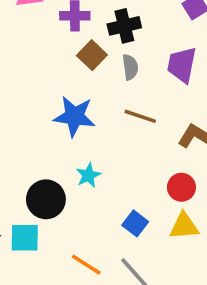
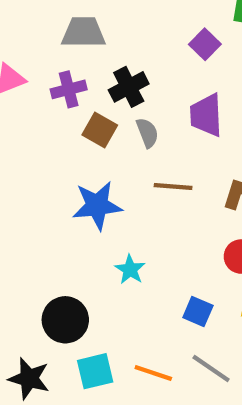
black circle: (46, 199) -> (65, 320), moved
cyan square: (25, 238) -> (95, 371), moved

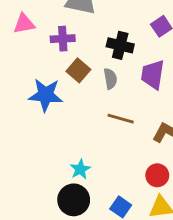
black cross: (129, 87) -> (120, 45), moved, turned 30
blue star: (97, 205) -> (46, 95), moved
black circle: (65, 320) -> (74, 200), moved

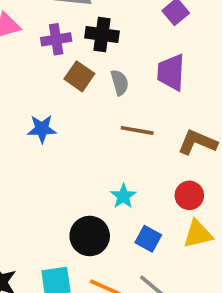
black cross: (120, 45) -> (102, 35), moved
blue star: (46, 95) -> (42, 129), moved, size x0.7
cyan star: (80, 169) -> (123, 196), moved

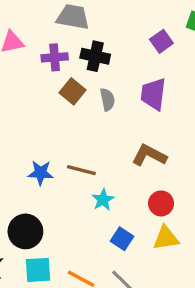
blue star: (42, 129) -> (41, 173), moved
brown line: (137, 130) -> (81, 170), moved
brown L-shape: (197, 142) -> (149, 155), moved
black circle: (90, 236) -> (25, 231), moved

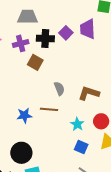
purple square: (161, 41) -> (66, 33), moved
purple trapezoid: (153, 94) -> (88, 29), moved
gray semicircle: (107, 100) -> (59, 89), moved
cyan star: (103, 200) -> (77, 124), moved

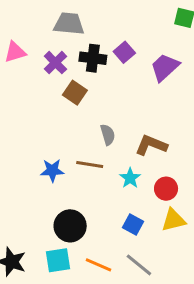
purple trapezoid: (88, 29) -> (165, 67), moved, turned 45
purple cross: (21, 43) -> (55, 63), turned -35
cyan star: (77, 124) -> (130, 178), moved
black circle: (21, 153) -> (70, 226), moved

